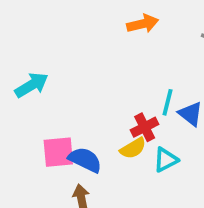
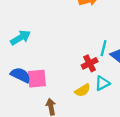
yellow semicircle: (133, 148) -> (83, 90), moved
blue semicircle: (85, 160) -> (21, 75), moved

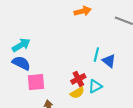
red cross: (90, 63) -> (78, 79), moved
blue semicircle: (21, 75) -> (21, 63), moved

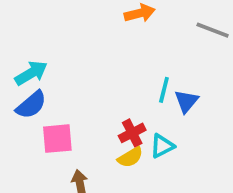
blue triangle: (109, 61) -> (186, 101), turned 32
blue semicircle: (21, 63) -> (31, 105), turned 114

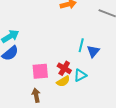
red cross: (132, 133) -> (64, 68), turned -32
pink square: (57, 139) -> (40, 71), moved

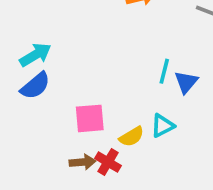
red cross: (64, 68) -> (108, 162), moved
brown arrow: (36, 95) -> (83, 162), turned 96

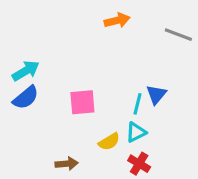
cyan line: (164, 71) -> (137, 104), moved
pink square: (90, 118) -> (82, 102), moved
red cross: (108, 162) -> (139, 164), moved

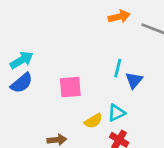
orange arrow: (117, 20) -> (119, 17), moved
cyan line: (137, 104) -> (118, 68), moved

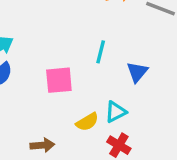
cyan line: (118, 68) -> (101, 52), moved

